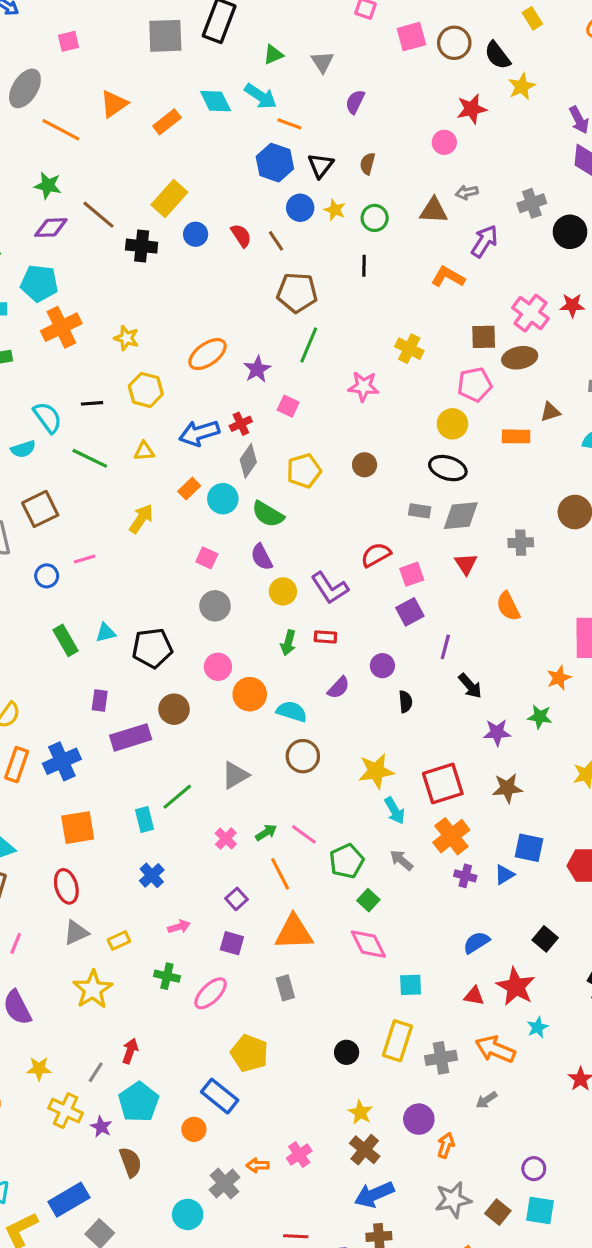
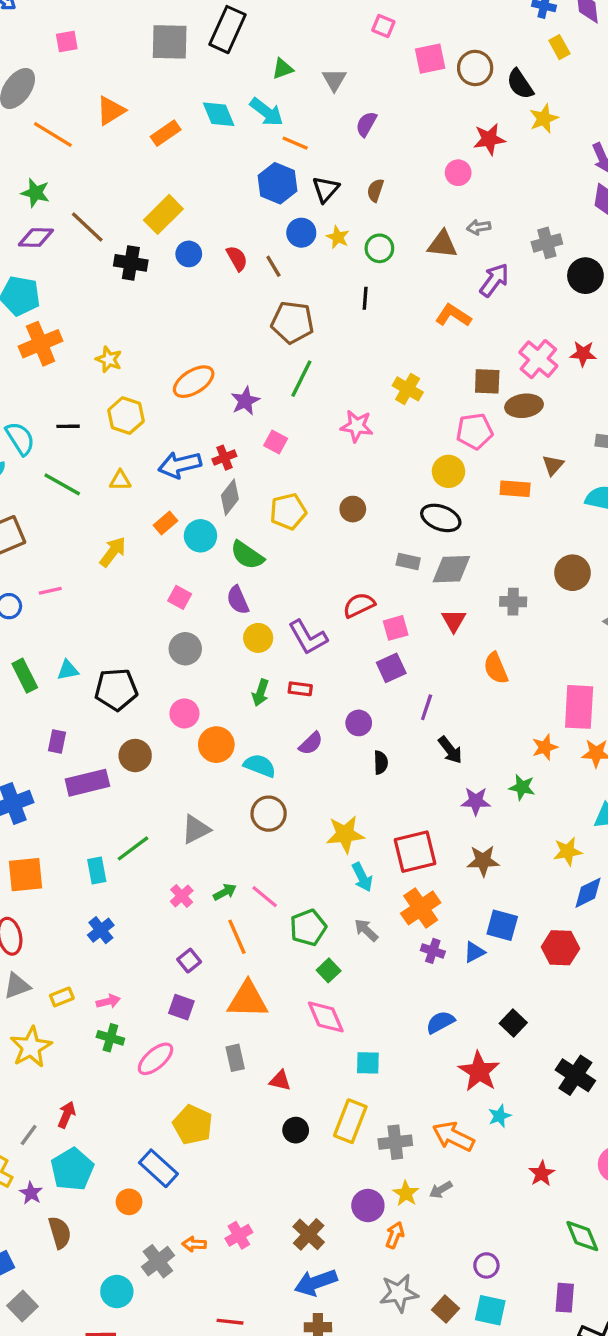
brown triangle: (550, 412) -> (553, 465), turned -35
pink arrow: (179, 927) -> (108, 1001), moved
red triangle: (474, 996) -> (280, 1081), moved
yellow star: (360, 1112) -> (406, 1193), moved

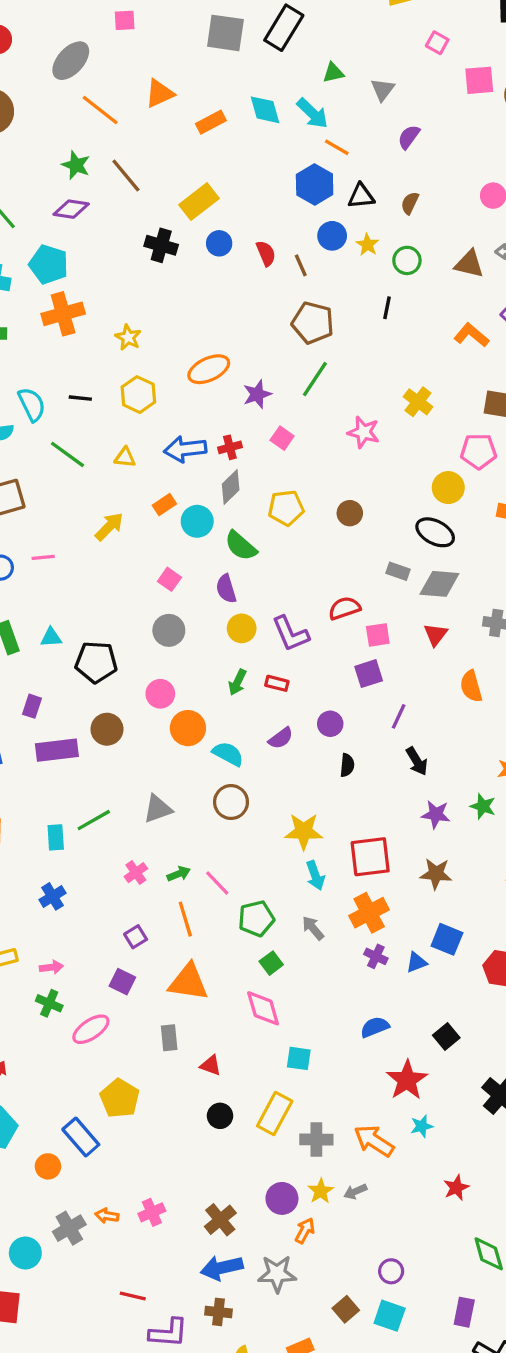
black triangle: (326, 189) -> (361, 196), turned 36
brown line: (87, 227) -> (126, 175), moved
gray star: (399, 1293) -> (277, 1274), moved

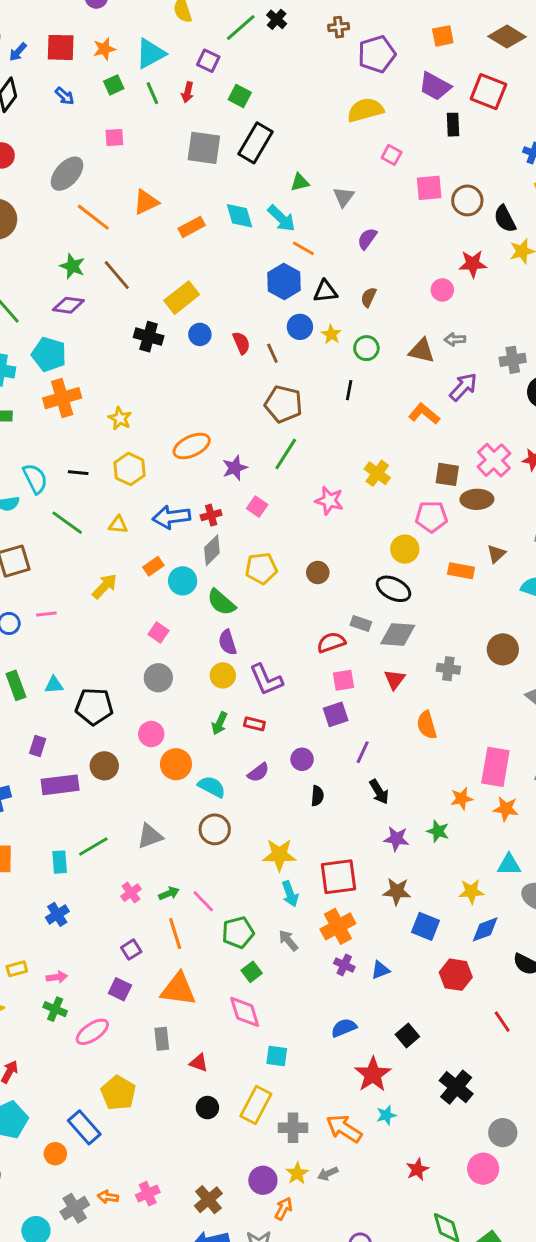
purple semicircle: (226, 589) -> (228, 642), moved
red semicircle: (344, 608) -> (331, 642), moved
blue square: (447, 939) -> (426, 926), moved

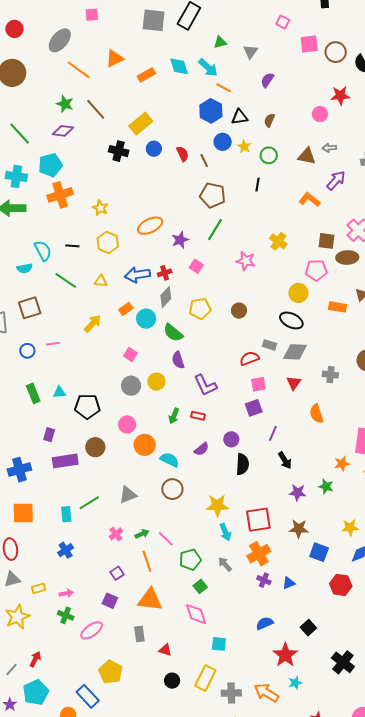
cyan pentagon: (49, 354) -> (50, 165), turned -30
yellow circle: (223, 675) -> (156, 382), moved
black semicircle: (317, 796) -> (242, 464), size x1.5

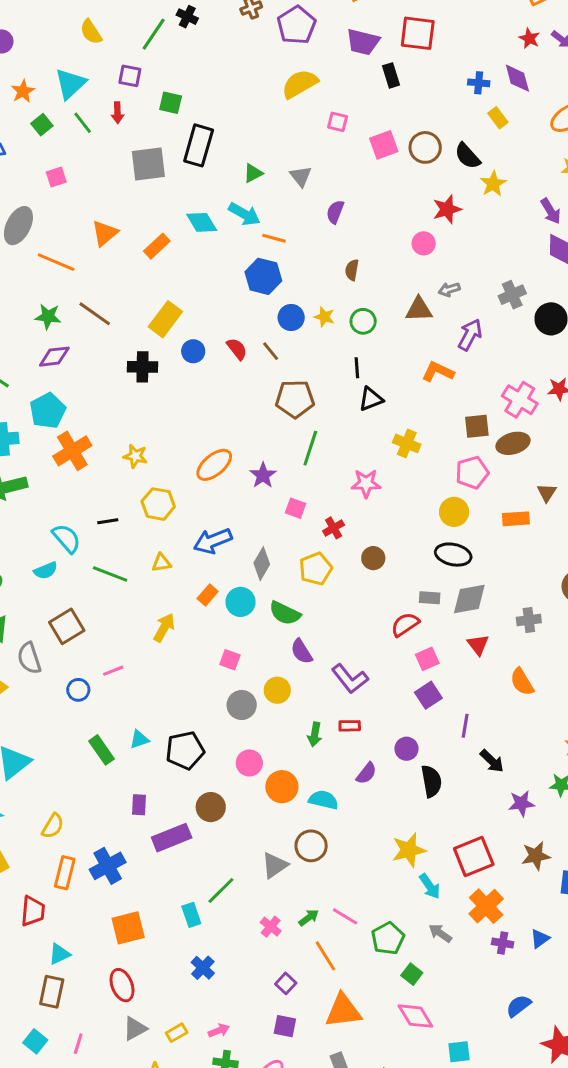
black triangle: (239, 117) -> (371, 399), moved
red cross: (165, 273) -> (334, 528), moved
brown circle: (172, 489) -> (311, 846), moved

